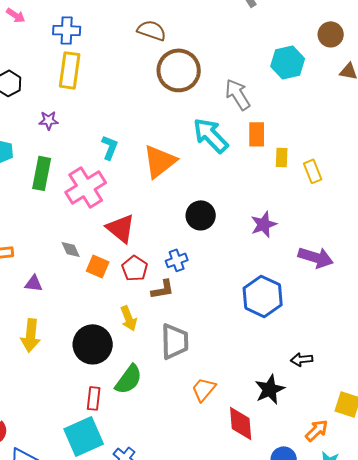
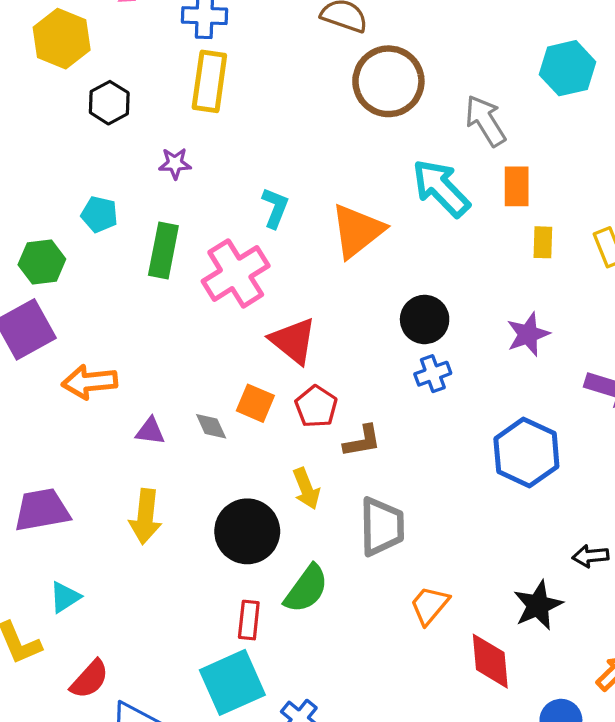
yellow rectangle: (282, 157) -> (543, 242), moved
gray diamond: (71, 249) -> (211, 426), moved
blue cross: (177, 260) -> (433, 374), moved

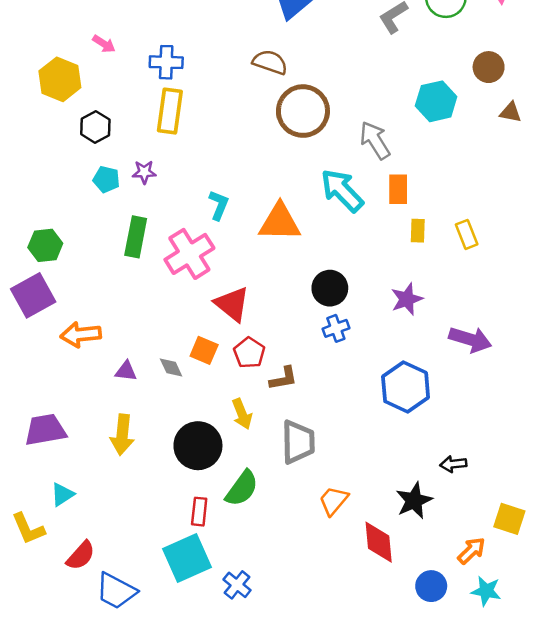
cyan pentagon: (99, 214) -> (106, 179), moved
orange triangle: (357, 231) -> (280, 222), turned 39

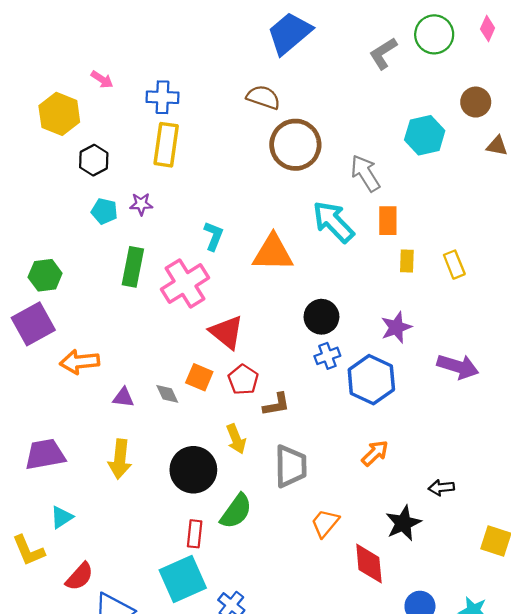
blue hexagon: (406, 387) -> (371, 380), moved
orange arrow: (471, 551) -> (375, 453), moved

